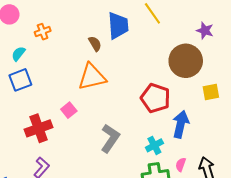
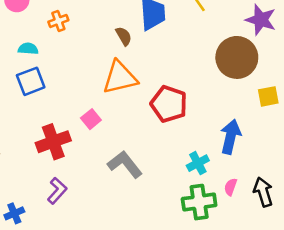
purple star: (205, 31) -> (261, 20), size x1.4
cyan semicircle: (18, 54) -> (28, 49), turned 56
red pentagon: (155, 98) -> (169, 104), moved
gray L-shape: (110, 138) -> (125, 164), moved, turned -72

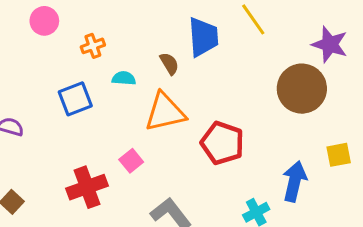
cyan semicircle: (28, 49) -> (124, 78), moved
blue square: (31, 81) -> (75, 99), moved
yellow square: (268, 96) -> (339, 155), moved

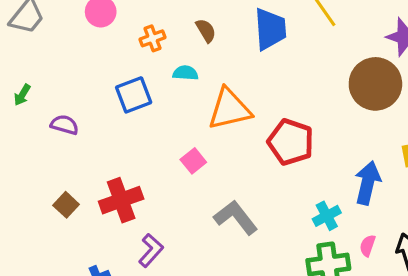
brown semicircle: (169, 64) -> (206, 31), moved
red cross: (87, 187) -> (121, 200), moved

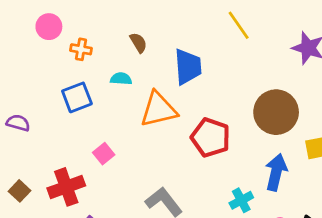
blue trapezoid: (270, 29) -> (188, 67), moved
orange cross: (152, 38) -> (81, 49), moved, turned 30
brown circle: (375, 84) -> (276, 112), moved
pink square: (193, 161) -> (104, 154), moved

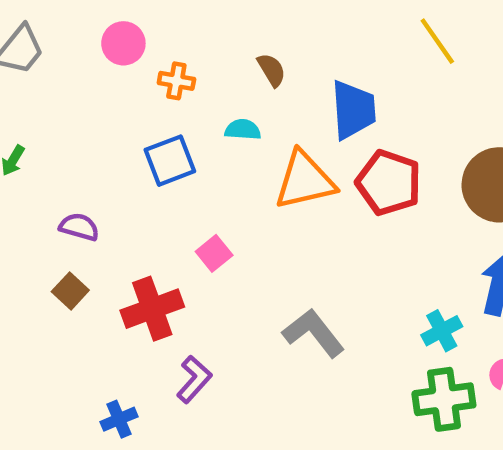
purple semicircle: (18, 123) -> (79, 227), moved
red pentagon: (211, 138) -> (389, 183), moved
brown square: (20, 191) -> (70, 291), moved

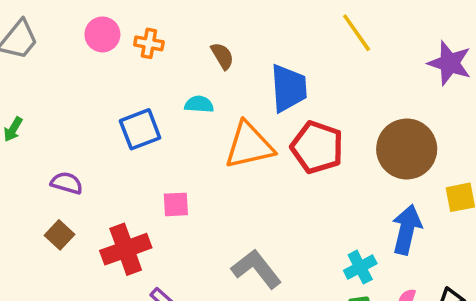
orange cross: (176, 81) -> (149, 43), moved
pink square: (214, 253) -> (176, 204), turned 36

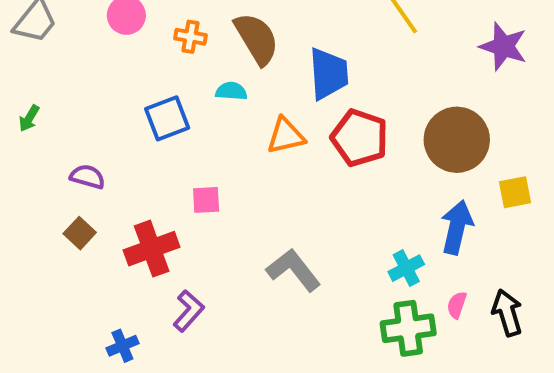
orange cross: (149, 43) -> (190, 37), moved
brown semicircle: (222, 56) -> (257, 39), size x1.8
orange triangle: (249, 145) -> (286, 136), size x0.7

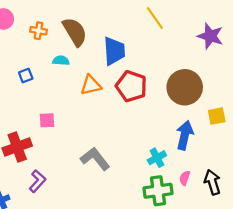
blue square: (167, 118) -> (26, 76), size x0.6

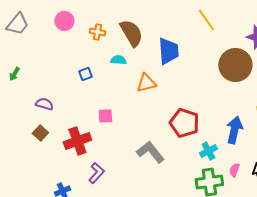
red pentagon: (131, 86) -> (184, 123), moved
brown circle: (185, 87) -> (235, 65), moved

